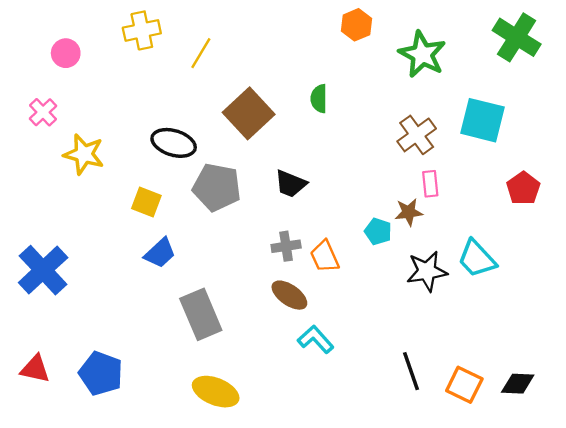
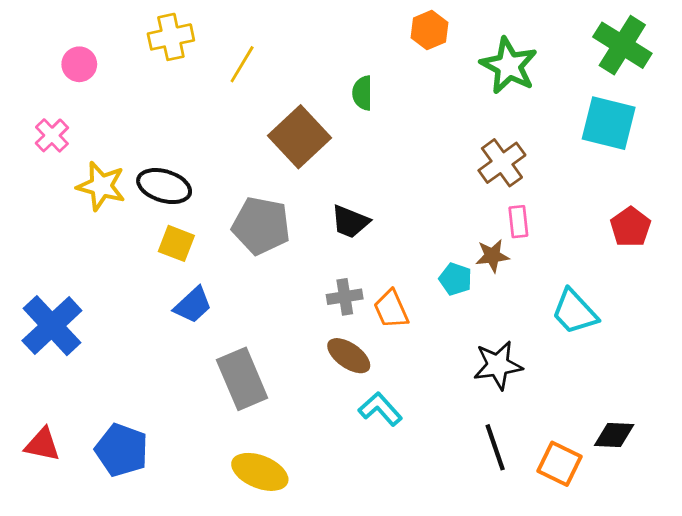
green semicircle: (319, 99) -> (362, 93), moved
cyan square: (482, 120) -> (609, 123), moved
black ellipse: (174, 143) -> (164, 186), moved
black star: (427, 271) -> (498, 365), moved
black diamond: (518, 384) -> (614, 435), moved

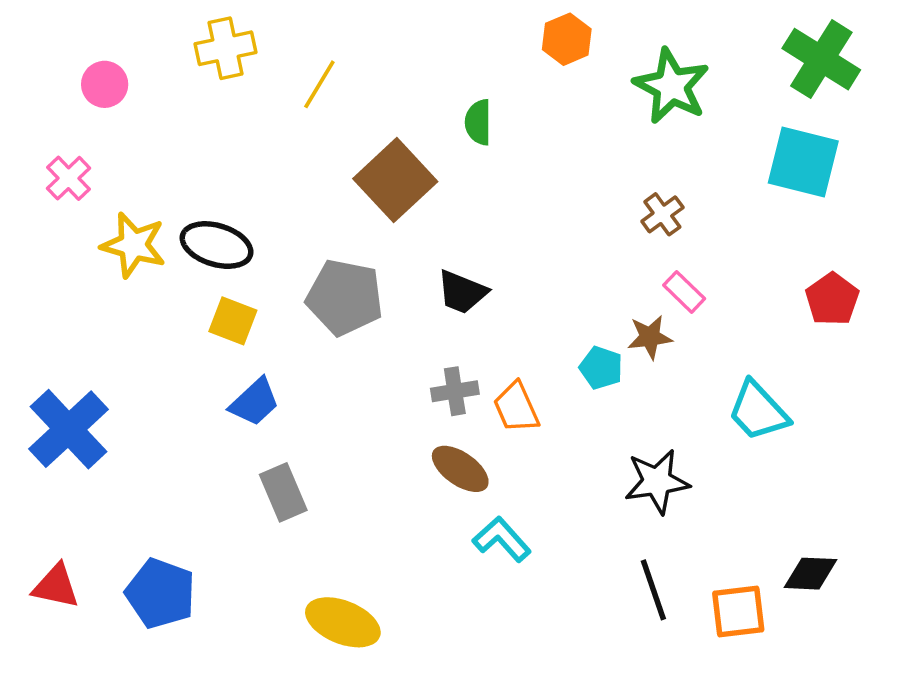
brown cross: (502, 163) -> (662, 214), size x0.7
pink rectangle: (518, 222) -> (684, 292), turned -40
gray rectangle: (242, 379) -> (283, 492), moved, size x0.7
orange square: (559, 464) -> (738, 611), turned -33

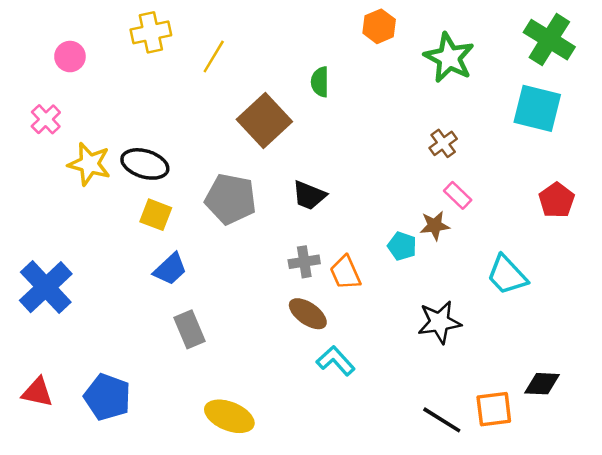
black line: (653, 590) -> (442, 420), moved, turned -39

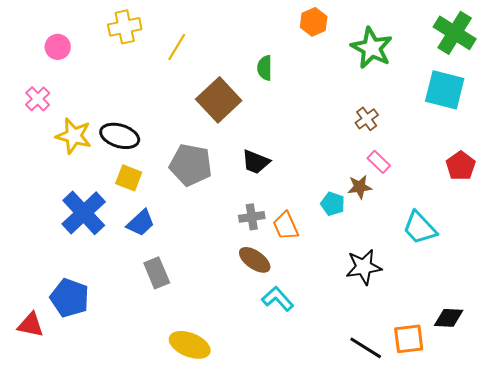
blue cross: (46, 287) -> (84, 213), moved
blue pentagon: (107, 397) -> (70, 298), moved

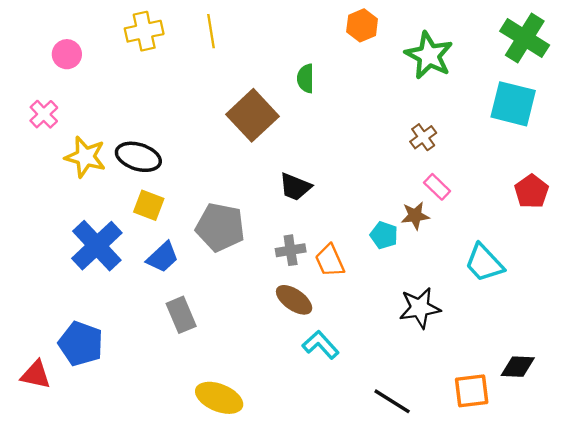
yellow line: (177, 47) -> (211, 31), moved, turned -40
gray pentagon: (191, 165) -> (220, 227), moved
black line: (366, 348) -> (392, 401), moved

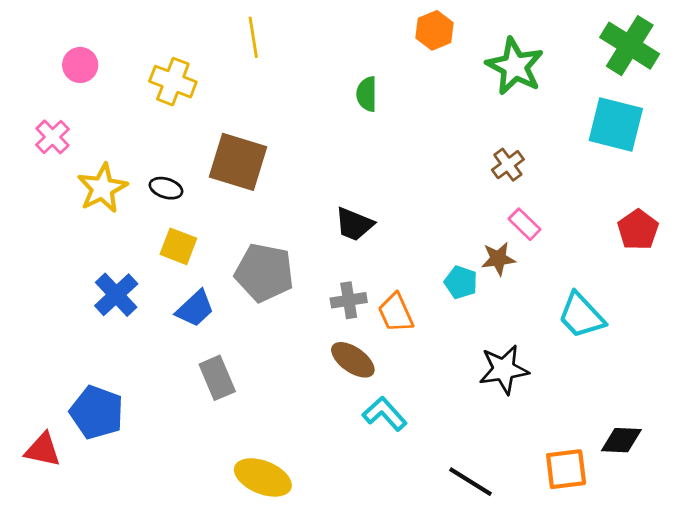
yellow cross: (144, 31) -> (173, 82), moved, turned 33
brown square: (253, 115) -> (238, 162), moved, turned -30
yellow star: (85, 157) -> (102, 188), turned 30
black ellipse: (138, 157) -> (166, 188), size x0.6
blue cross: (97, 246) -> (116, 295), size x0.7

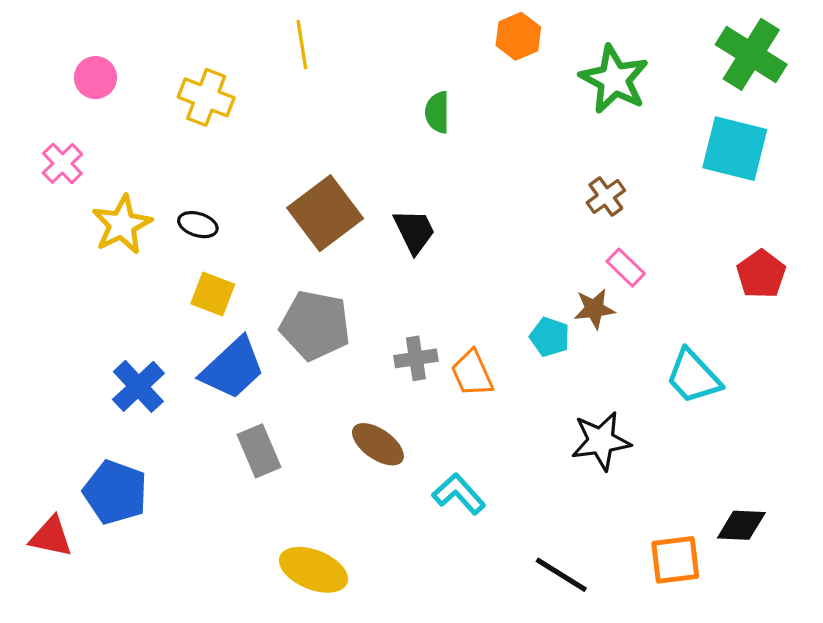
brown square: (238, 162) -> (325, 213), moved, turned 36
black trapezoid: (354, 224) -> (414, 231), moved, turned -138
blue cross: (116, 295) -> (138, 386), moved
blue trapezoid: (195, 309) -> (233, 368), size x1.4
brown ellipse: (353, 360) -> (378, 444), moved

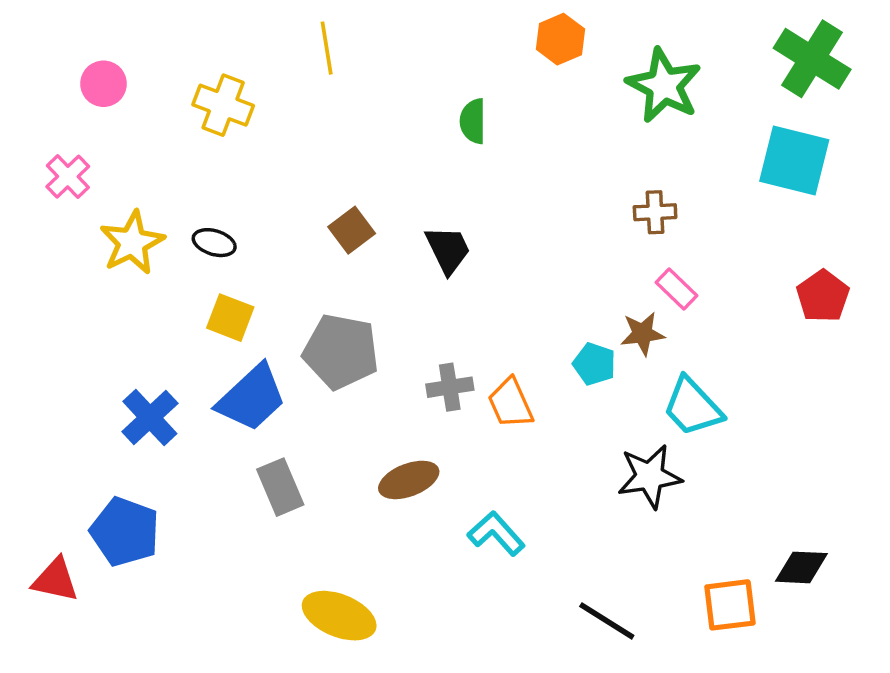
brown cross: (606, 197) -> (655, 212), turned 33
brown square: (325, 213) -> (352, 230), size x0.6
cyan trapezoid: (693, 377) -> (692, 407), moved
brown ellipse: (378, 444) -> (409, 480), turned -56

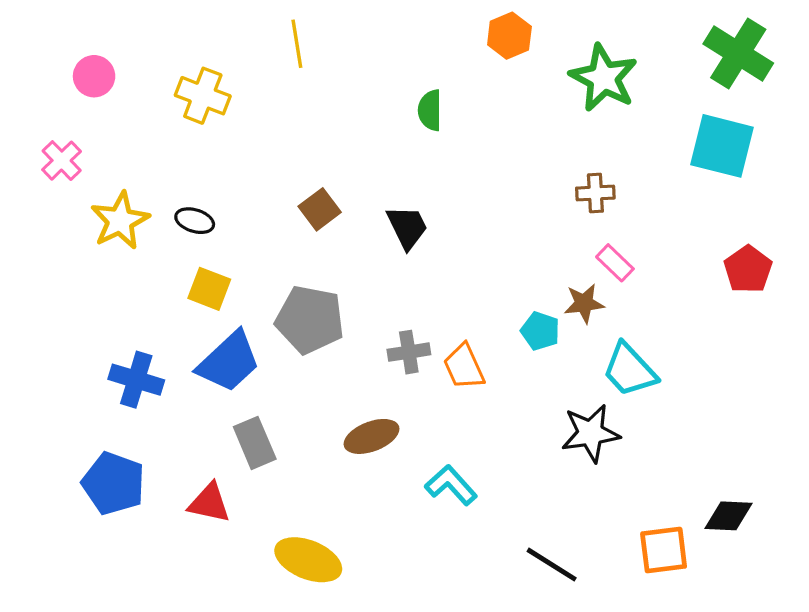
blue cross: (150, 417) -> (136, 380), turned -30
red triangle: (55, 580) -> (209, 503), moved

